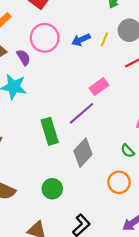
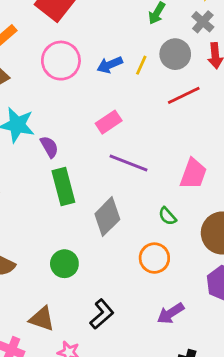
purple semicircle: (24, 57) -> (49, 147), moved
pink rectangle: (99, 87) -> (109, 122), moved
purple line: (81, 113) -> (129, 163), moved, turned 60

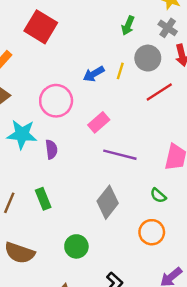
pink circle: (61, 61) -> (56, 101), moved
purple semicircle: (49, 147) -> (51, 149), turned 30
green rectangle: (63, 186) -> (43, 199), moved, size x0.7

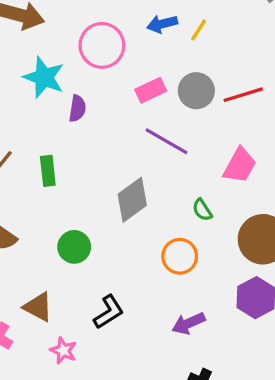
gray circle: (148, 58) -> (196, 91), moved
red line: (159, 92) -> (243, 95), moved

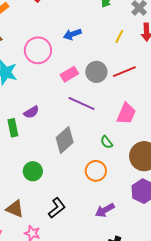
yellow line: (199, 30) -> (119, 36), moved
purple semicircle: (77, 108) -> (31, 112), moved, turned 56

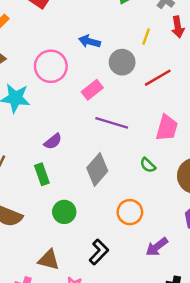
blue arrow: (72, 34) -> (89, 41), turned 42
gray circle: (96, 72) -> (122, 62), moved
green rectangle: (13, 128) -> (42, 174), moved
orange circle: (96, 171) -> (130, 212), moved

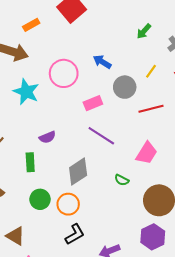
green semicircle: (148, 165) -> (122, 180), turned -32
orange circle: (130, 212) -> (68, 204), moved
black L-shape: (99, 252) -> (75, 234), moved

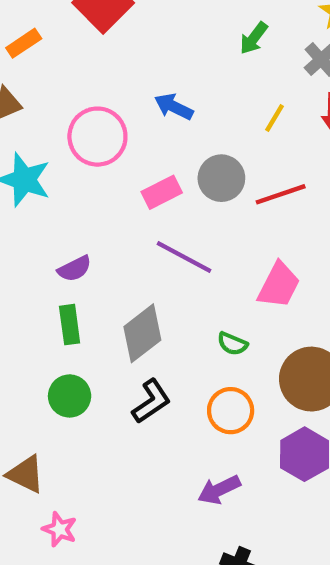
gray circle: (125, 87) -> (221, 178), moved
green rectangle: (30, 162) -> (70, 325), moved
orange circle: (68, 204) -> (231, 411), moved
black L-shape: (75, 234) -> (151, 401), moved

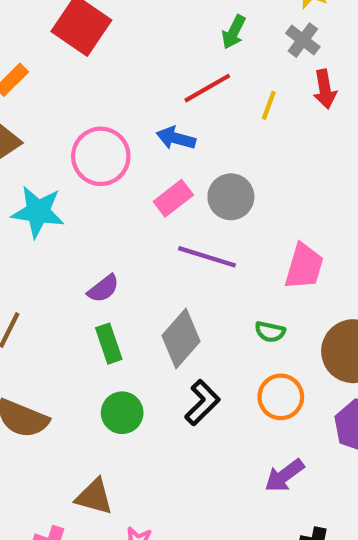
blue arrow: (174, 107) -> (176, 138), moved
gray circle: (221, 178) -> (231, 197), moved
red line: (281, 194) -> (207, 88), moved

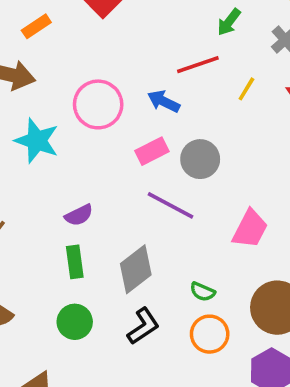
green semicircle: (270, 332) -> (203, 292), moved

